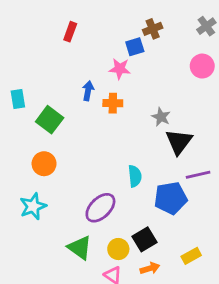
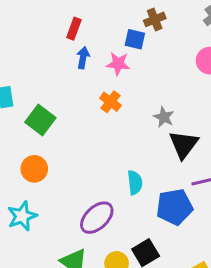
red rectangle: (70, 32) -> (74, 29), moved
blue square: (135, 47) -> (135, 39), turned 30
blue arrow: (88, 91) -> (83, 58), moved
orange cross: (113, 103) -> (110, 102), turned 36

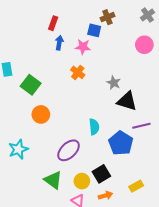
black triangle: (184, 144) -> (127, 101), turned -50
orange circle: (34, 169) -> (41, 114), moved
blue pentagon: (175, 207) -> (121, 143), turned -30

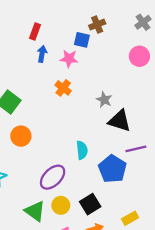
yellow circle: (82, 181) -> (61, 205), moved

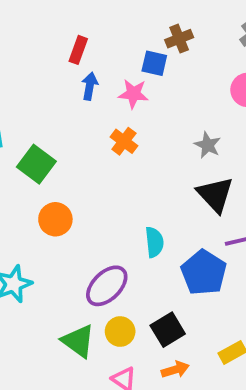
gray star: (104, 100) -> (208, 145), moved
black triangle: (119, 121) -> (215, 195), turned 30

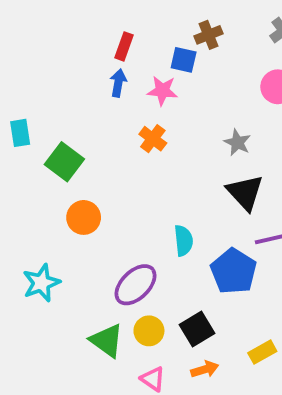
red rectangle: (78, 50) -> (124, 46), moved

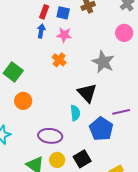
blue square: (184, 60) -> (63, 13), moved
gray star: (237, 143) -> (103, 62), size x1.6
black triangle: (245, 192) -> (87, 93), moved
purple ellipse: (136, 285) -> (50, 136), turned 50

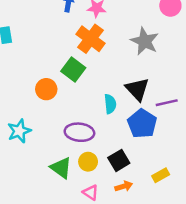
orange cross: (59, 60) -> (91, 39), size x1.6
green square: (13, 72) -> (73, 69), moved
black triangle: (87, 93) -> (137, 89), moved

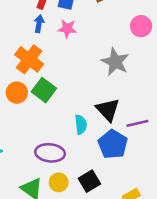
orange cross: (91, 39) -> (29, 59), moved
orange circle: (46, 89) -> (17, 93), moved

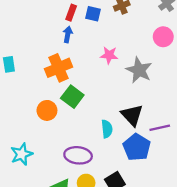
pink star: (67, 29) -> (109, 55), moved
orange cross: (29, 59) -> (58, 68), turned 30
orange circle: (17, 93) -> (47, 110), moved

